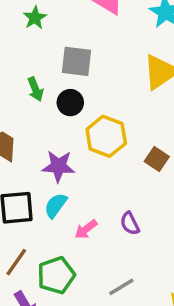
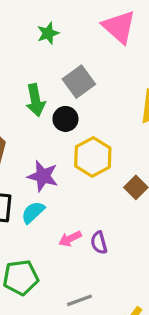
gray square: (76, 61) -> (79, 82), turned 36
green arrow: (36, 89) -> (35, 100), size x1.4
pink arrow: (86, 229) -> (70, 239), moved

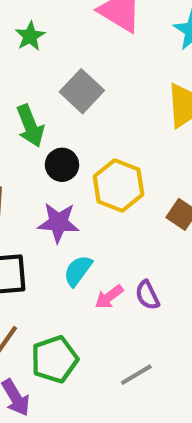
black circle: (65, 119) -> (62, 165), moved
cyan semicircle: (33, 212) -> (78, 271), moved

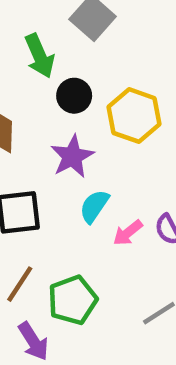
purple star: (58, 223) -> (72, 156), turned -30

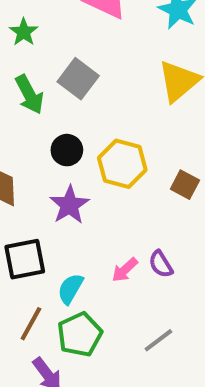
green arrow: (40, 56) -> (29, 95), moved
cyan semicircle: (94, 206) -> (70, 289), moved

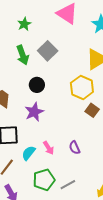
yellow hexagon: (122, 164) -> (82, 87), moved
pink arrow: (125, 270) -> (49, 148), moved, turned -88
green pentagon: (80, 334) -> (44, 180), moved

